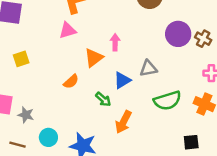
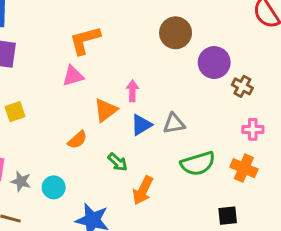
purple circle: (178, 34) -> (214, 63), moved
blue triangle: (122, 80) -> (141, 125), moved
cyan circle: (48, 137) -> (54, 187), moved

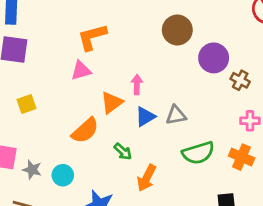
orange semicircle: (77, 140) -> (85, 131), size x1.5

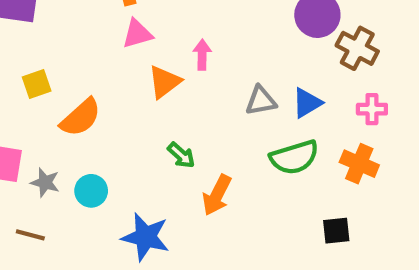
pink triangle: (81, 70) -> (137, 34), moved
brown cross: (240, 80) -> (357, 48), size x1.4
blue triangle: (145, 117) -> (307, 103), moved
orange semicircle: (85, 131) -> (81, 118), moved

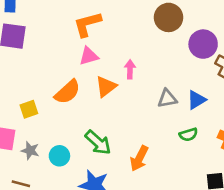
yellow square: (37, 84) -> (29, 109), moved
orange semicircle: (81, 118) -> (67, 92), moved
green arrow: (181, 155) -> (98, 142), moved, size x1.5
green semicircle: (294, 157) -> (188, 135), size x0.6

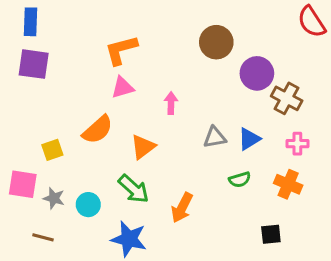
orange triangle: (106, 87) -> (143, 147), moved

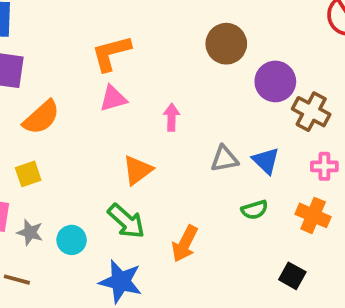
orange semicircle: (98, 130) -> (41, 117), moved
blue triangle: (249, 139) -> (266, 161), turned -45
black square: (271, 234) -> (292, 276), turned 35

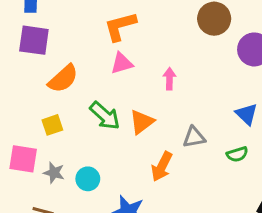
gray triangle: (224, 159) -> (194, 137), moved
green arrow: (126, 221) -> (105, 116), moved
orange arrow: (185, 244) -> (162, 167), moved

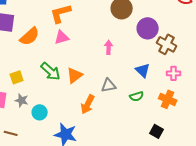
orange semicircle: (63, 79) -> (30, 36), moved
pink arrow: (169, 79) -> (109, 47), moved
gray star: (54, 173) -> (22, 100), moved

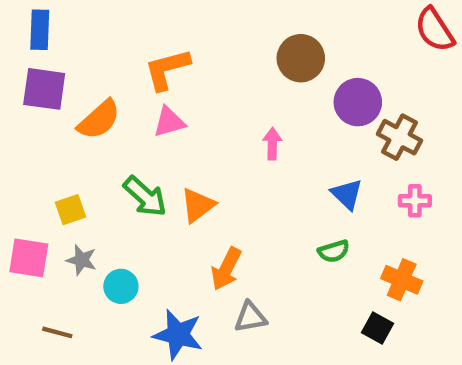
gray triangle: (109, 85) -> (250, 317), moved
orange cross: (168, 99) -> (402, 280), moved

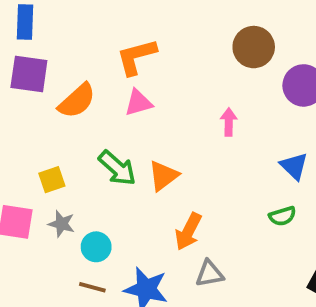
brown line: (57, 332) -> (92, 287), moved

